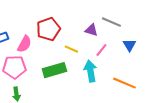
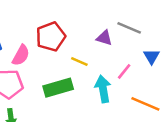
pink line: (101, 50) -> (124, 71), moved

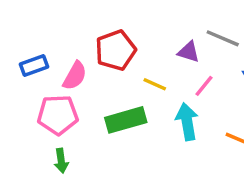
pink line: (124, 71) -> (204, 86), moved

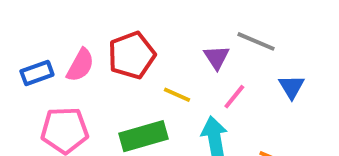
purple triangle: (189, 52) -> (217, 57), turned 40
pink semicircle: (75, 76) -> (80, 65), moved

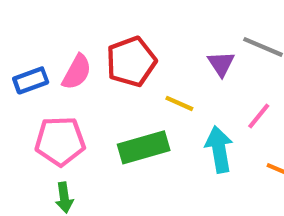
pink line: (234, 97) -> (259, 116), moved

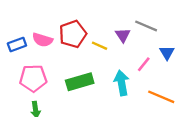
pink semicircle: (77, 72) -> (43, 40), turned 78
yellow line: (179, 103) -> (100, 46), moved

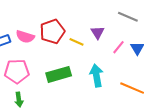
gray line: (146, 26) -> (128, 17), moved
pink line: (144, 64) -> (118, 47), moved

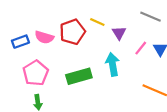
yellow line: (77, 42) -> (97, 22), moved
pink pentagon: (17, 71) -> (36, 73), turned -30
cyan arrow: (96, 75) -> (113, 64), moved

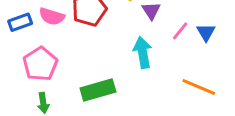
green rectangle: (79, 76) -> (98, 90), moved

